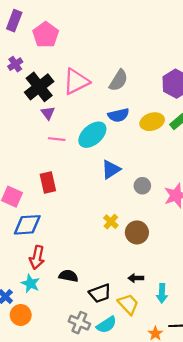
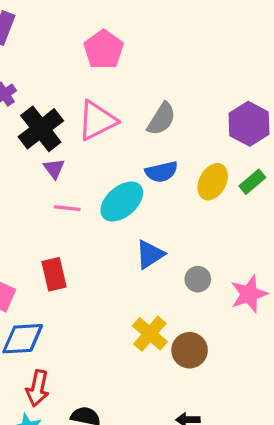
pink pentagon: (46, 35) -> (104, 50), moved
yellow ellipse: (152, 122) -> (213, 182), turned -45
yellow cross: (111, 222) -> (150, 334), size x1.5

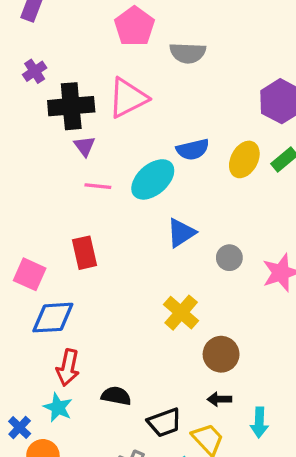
gray semicircle: (161, 119) -> (188, 53), moved, turned 60
black cross: (41, 129) -> (71, 106), turned 33
brown circle: (190, 350) -> (221, 354), moved

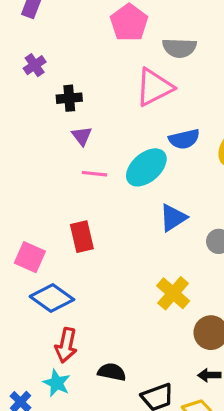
pink triangle: (128, 98) -> (154, 87), moved
black cross: (71, 106) -> (69, 98), size x0.6
blue diamond: (53, 318) -> (52, 298), turned 39

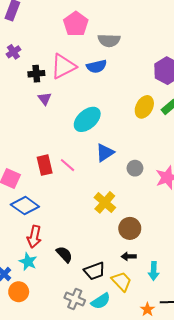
pink triangle: (154, 87) -> (63, 66), moved
blue semicircle: (184, 139) -> (97, 66), moved
pink line: (94, 174) -> (67, 165), moved, turned 35
black semicircle: (112, 372) -> (64, 254), turned 36

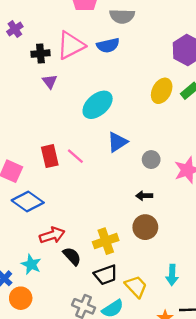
yellow cross: (105, 202) -> (106, 241), moved, turned 30
red arrow: (34, 237) -> (52, 235), moved, turned -120
black arrow: (129, 256) -> (144, 196), moved

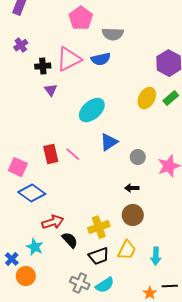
yellow trapezoid: (136, 287) -> (127, 250), moved, turned 70

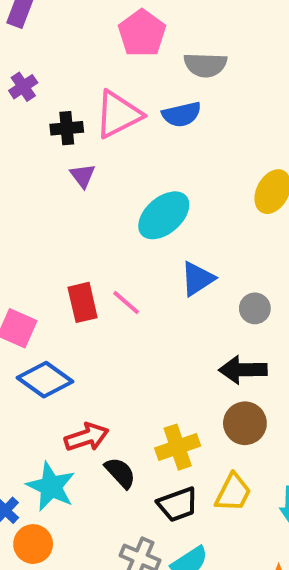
black arrow: (132, 188) -> (243, 370), size x1.6
cyan star: (35, 247) -> (51, 487), size x1.4

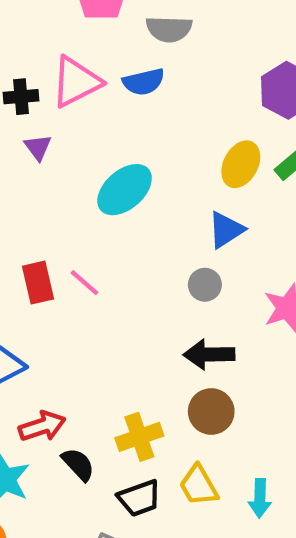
blue triangle: (197, 279) -> (226, 230), moved
gray circle: (255, 308) -> (205, 285), moved
yellow trapezoid: (233, 493) -> (199, 485), turned 123

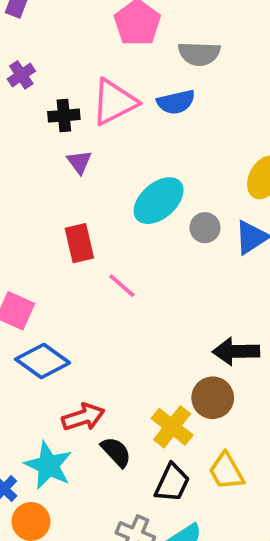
red rectangle: (38, 283) -> (79, 243), moved
gray circle: (205, 285) -> (205, 228), moved
brown circle: (211, 411) -> (213, 398), moved
yellow cross: (139, 437) -> (172, 427), turned -33
black trapezoid: (139, 498) -> (172, 483), turned -45

